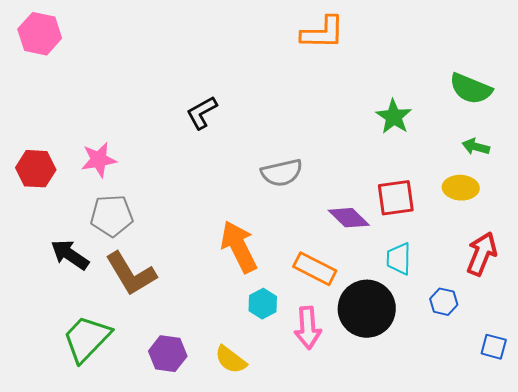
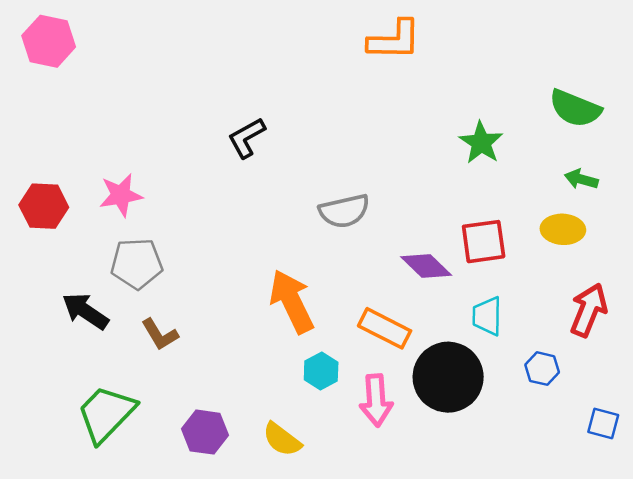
brown L-shape: (131, 274) -> (160, 334), size x0.6

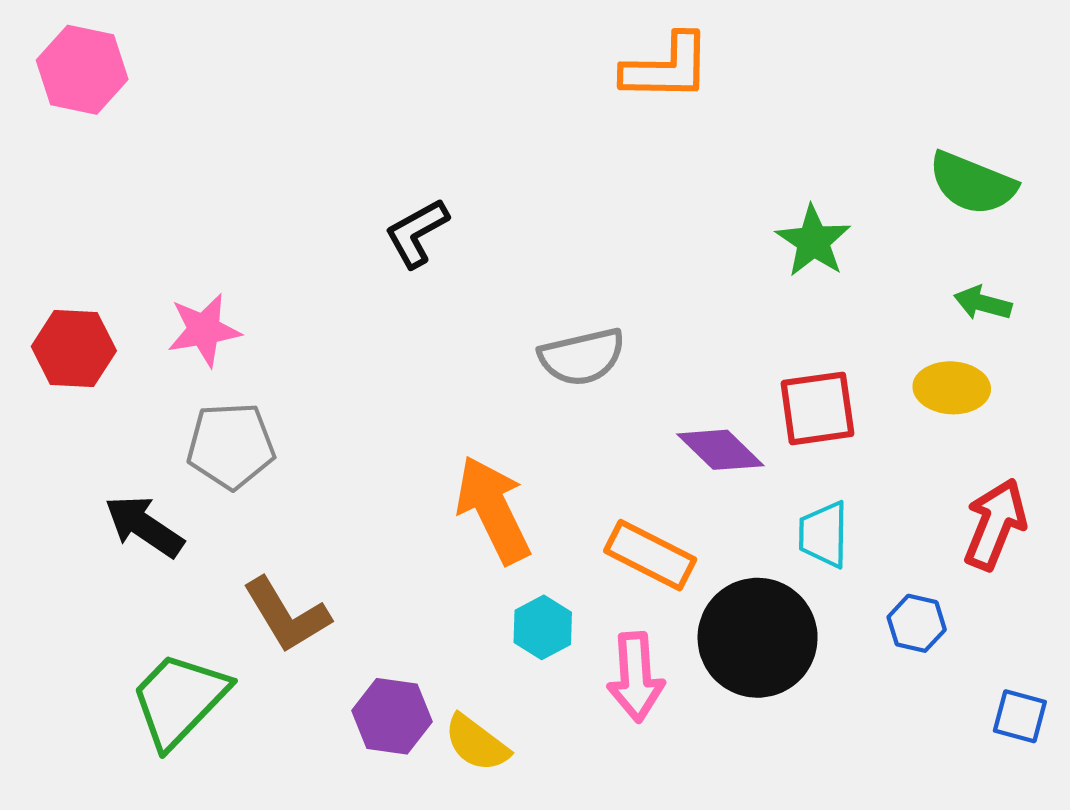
brown L-shape: (160, 334) -> (287, 615), moved, size x1.4
purple hexagon: (205, 432) -> (392, 716), moved

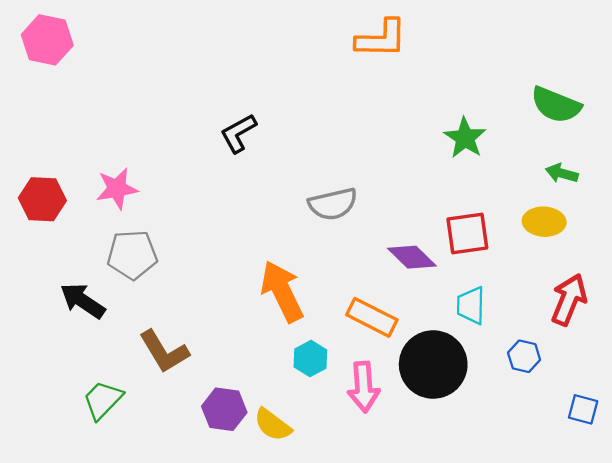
green trapezoid: (179, 700) -> (103, 400), size x0.7

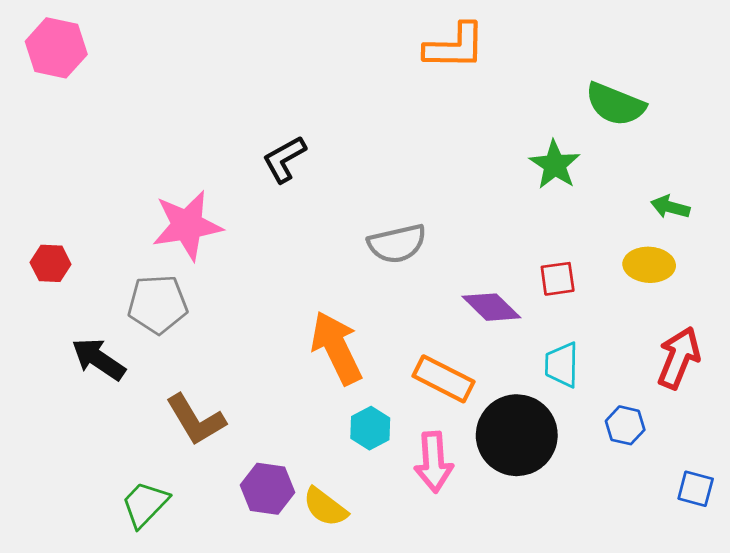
green semicircle: (556, 105) -> (615, 104), moved
pink star: (117, 189) -> (187, 225), moved, size x1.4
red hexagon: (42, 199) -> (51, 263), moved, size x0.7
red square: (467, 233) -> (558, 279), size x0.7
green trapezoid: (103, 400) -> (145, 504), moved

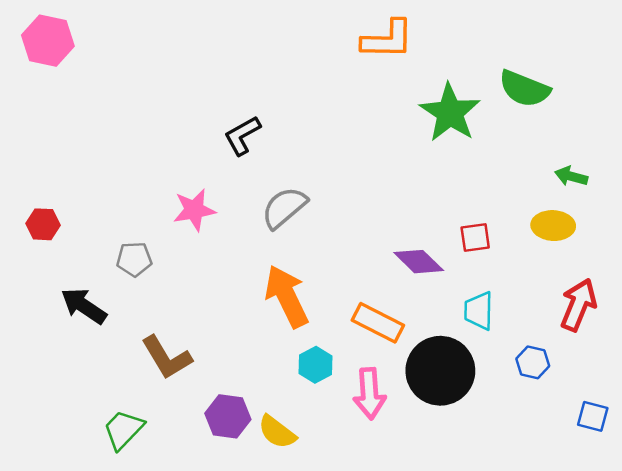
green star: (555, 165) -> (450, 113), moved, size x1.4
pink star: (187, 225) -> (194, 210), moved, size x0.7
gray semicircle: (397, 244) -> (284, 208), moved, turned 153
gray pentagon: (158, 304) -> (134, 259), size x0.7

